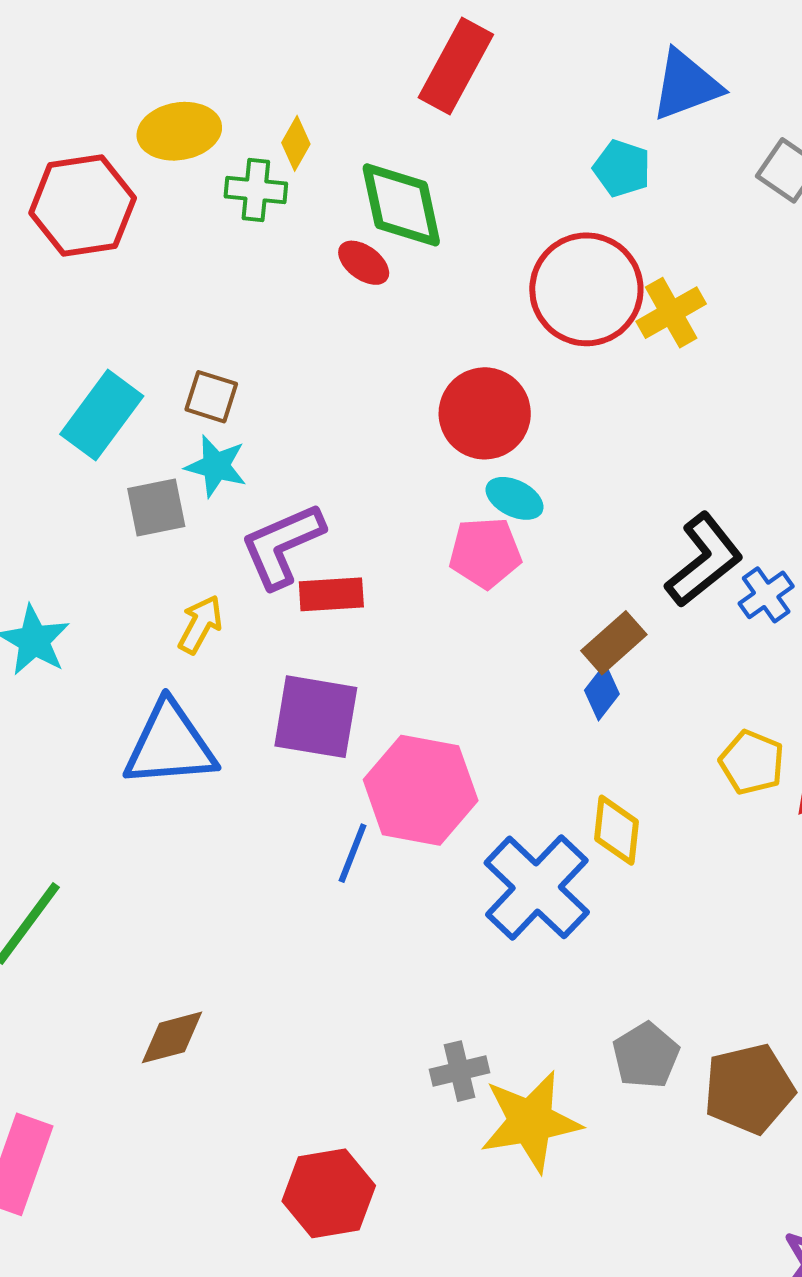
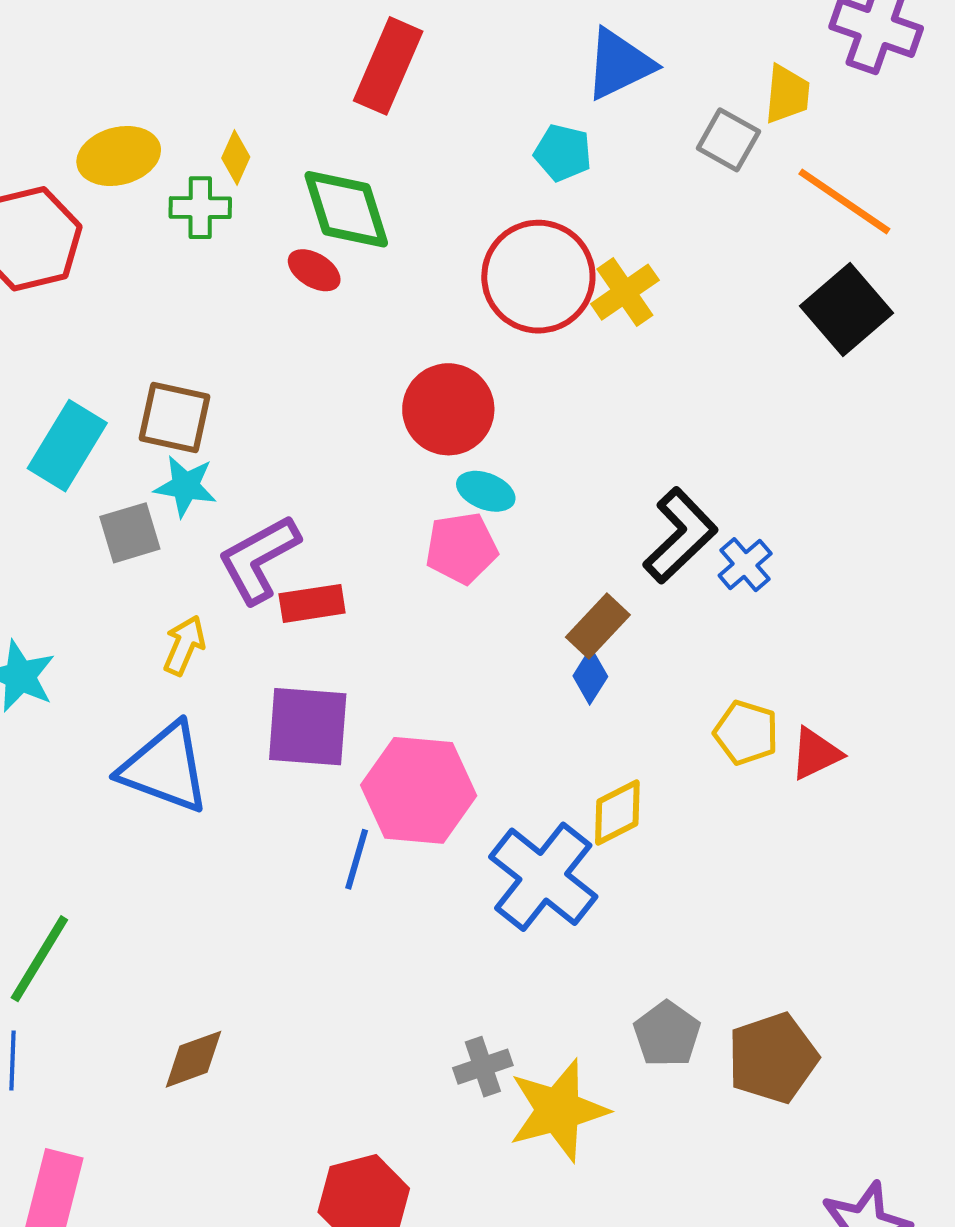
brown square: (211, 397) -> (174, 417), size x1.4
blue triangle: (170, 745) -> (165, 768), turned 30
yellow diamond: (616, 830) -> (617, 812), turned 62

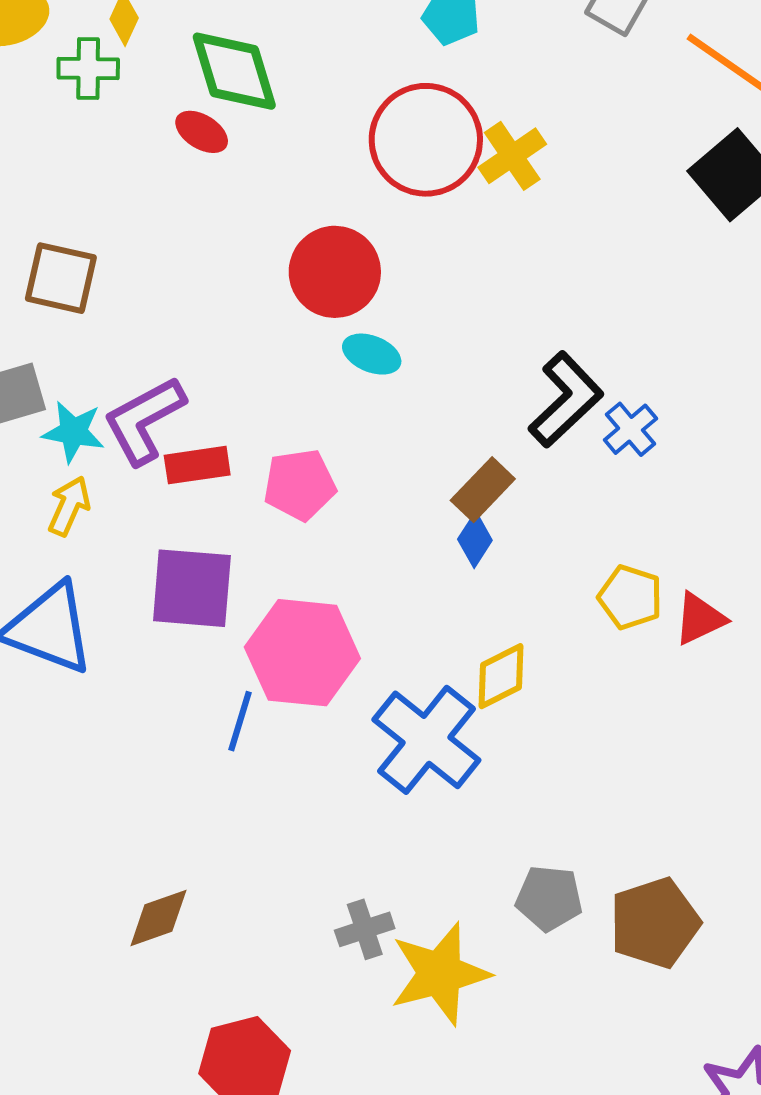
cyan star: (185, 486) -> (73, 432), moved
pink pentagon: (461, 548) -> (300, 485), moved
gray pentagon: (667, 1034) -> (549, 898), turned -30
brown diamond: (193, 1059) -> (158, 918), moved

